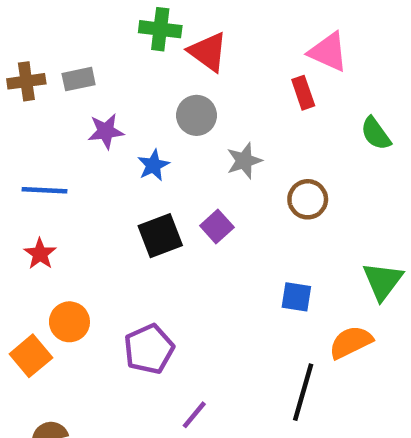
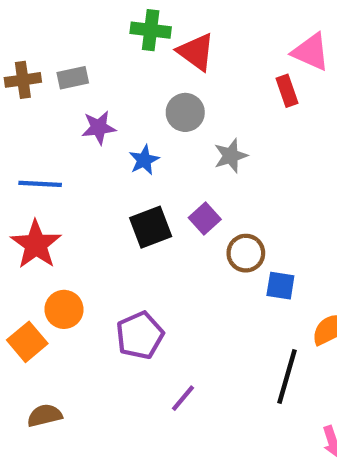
brown circle: (308, 199) -> (246, 253), moved
red star: (40, 254) -> (36, 244), size x1.6

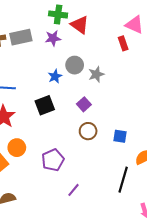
gray rectangle: (73, 78) -> (21, 37), size x1.5
gray circle: (185, 112) -> (75, 65), moved
purple star: (99, 128) -> (53, 38), moved
black square: (151, 227) -> (45, 105), moved
brown circle: (246, 253) -> (88, 131), moved

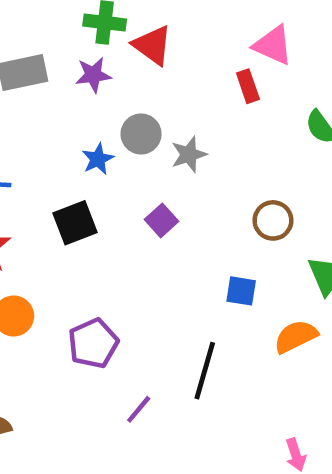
brown circle: (88, 131) -> (273, 220), moved
black line: (123, 180) -> (205, 371), moved

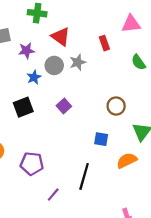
red triangle: (152, 45) -> (61, 37), moved
pink triangle: (273, 45) -> (131, 24), moved, turned -30
purple star: (93, 75) -> (26, 51), moved
gray star: (189, 154) -> (78, 62), moved
purple pentagon: (93, 343) -> (32, 164), turned 30

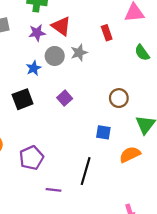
purple star: (26, 51) -> (37, 33), moved
purple pentagon: (32, 164) -> (31, 158), turned -30
purple line: (53, 195) -> (54, 190), turned 56

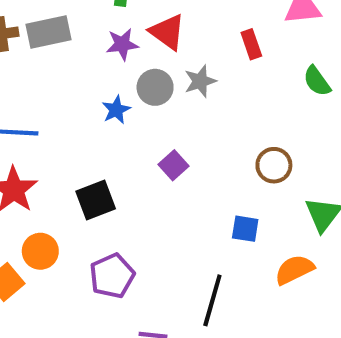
black square: (23, 99) -> (96, 200), moved

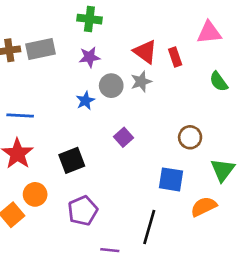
red triangle: (167, 32) -> (145, 52), moved
blue square: (245, 229) -> (171, 179), size x1.4

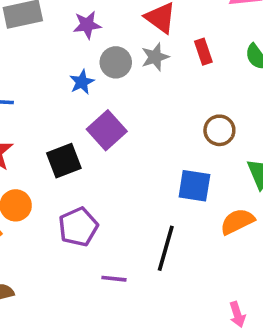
red rectangle: (175, 57) -> (203, 52), moved
purple square: (123, 137) -> (107, 130), moved, size x1.5

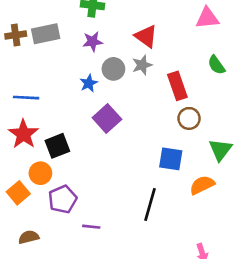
red rectangle: (203, 52) -> (177, 86), moved, size x1.5
black square: (64, 161) -> (57, 146), moved
purple pentagon: (78, 227) -> (63, 199), moved
purple line: (114, 279) -> (91, 227), moved

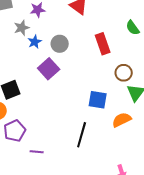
gray star: (142, 65) -> (22, 28), moved
gray circle: (113, 69) -> (60, 44), moved
brown circle: (189, 118) -> (124, 73), moved

